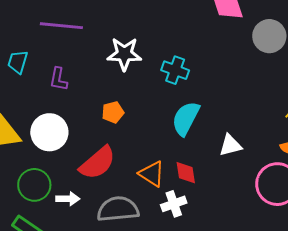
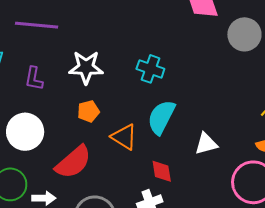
white star: (124, 54) -> (86, 67), moved
orange triangle: (152, 174) -> (124, 137), moved

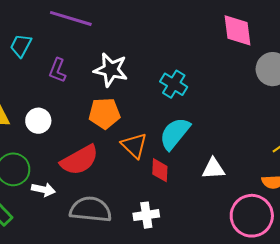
orange pentagon: (88, 111) -> (104, 113), size x1.4
white circle: (25, 132) -> (38, 121), size x0.7
red diamond: (162, 171) -> (160, 170), moved

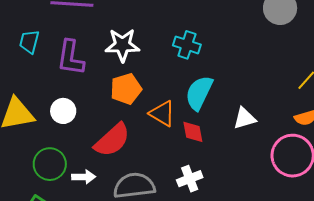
purple L-shape: (57, 70) -> (71, 58), size x1.5

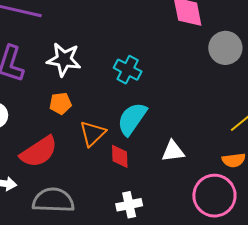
orange pentagon: (126, 89) -> (60, 103), size x0.7
orange triangle: (162, 114) -> (92, 134), turned 36
white cross: (190, 179) -> (129, 205), moved

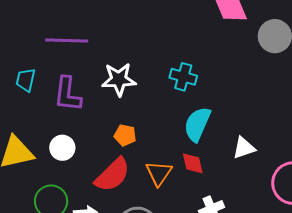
orange pentagon: (60, 103) -> (125, 135), moved, turned 30
orange triangle: (92, 134) -> (159, 173), moved

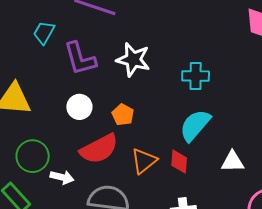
cyan cross: (183, 77) -> (196, 76), turned -32
purple L-shape: (68, 94) -> (80, 59), turned -39
white circle: (62, 148) -> (79, 107), moved

